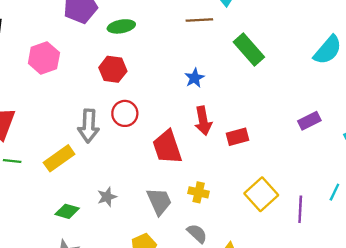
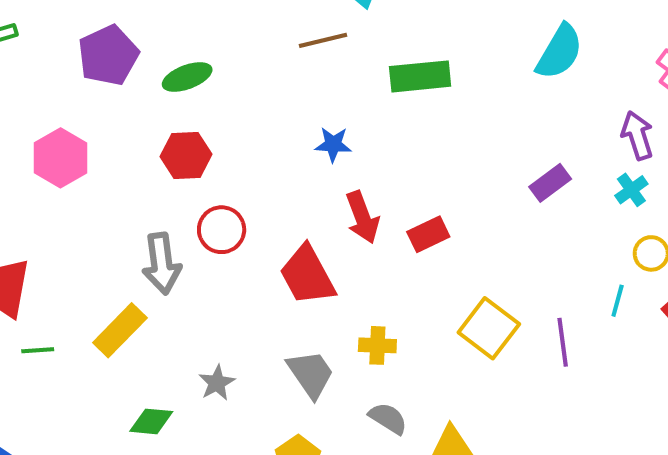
green rectangle: (249, 50) -> (420, 76), turned -44
blue star: (195, 78) -> (333, 144), turned -30

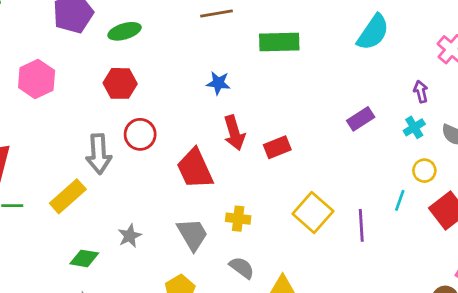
purple arrow: (637, 135) -> (421, 92), size x0.7

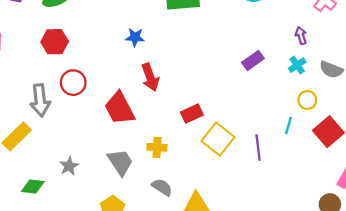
red rectangle: (277, 147) -> (192, 114), moved

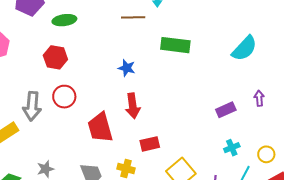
purple arrow: (301, 36) -> (259, 98), moved
cyan cross: (297, 65) -> (232, 148), moved
red rectangle: (192, 114) -> (150, 144), moved

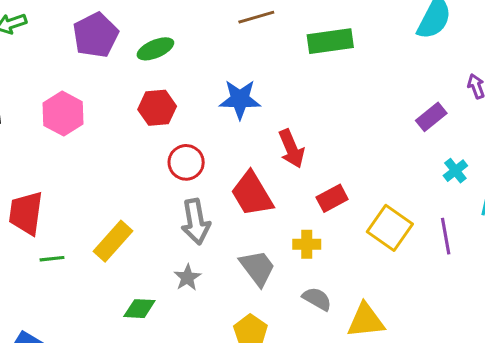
blue star: (127, 68) -> (240, 99), moved, size x1.5
gray arrow: (32, 106) -> (196, 222), moved

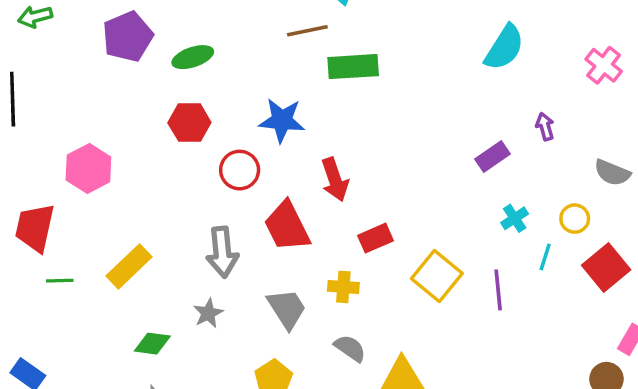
green rectangle: (330, 41) -> (353, 67), moved
pink hexagon: (63, 114) -> (88, 168), moved
red circle: (186, 162) -> (240, 170), moved

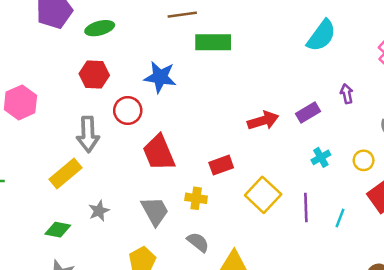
red arrow: (335, 180) -> (263, 121), moved, turned -92
gray arrow: (222, 252) -> (88, 134), moved
cyan line: (545, 257) -> (340, 218), moved
yellow rectangle: (129, 266) -> (65, 174), moved

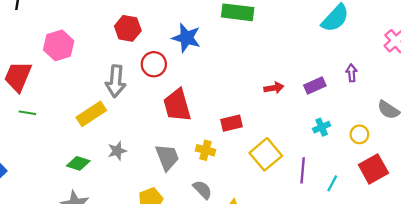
red arrow: (263, 121) -> (274, 88), size x0.7

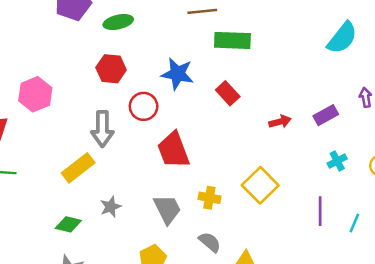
red rectangle: (232, 123) -> (228, 93), moved, turned 65
yellow square: (266, 154) -> (260, 185), moved

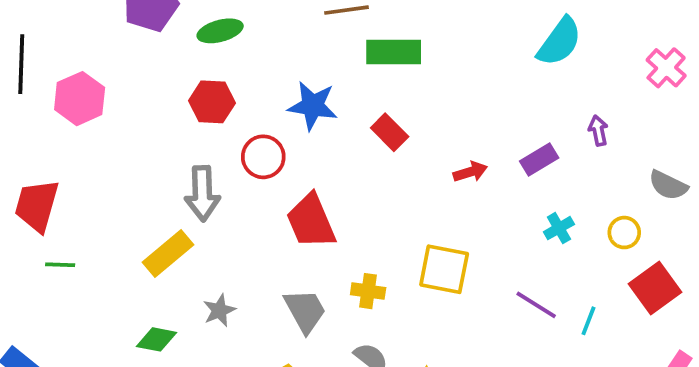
pink hexagon: (35, 94) -> (80, 99), moved
yellow square: (260, 185) -> (444, 269), turned -32
purple line: (320, 211) -> (536, 305), turned -56

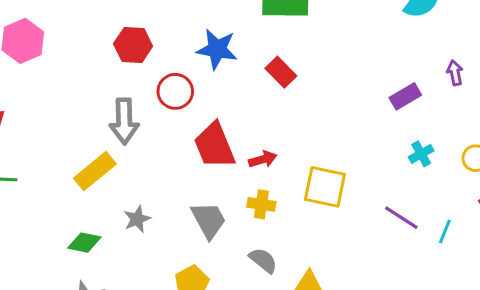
red arrow: (470, 172) -> (263, 159), moved

